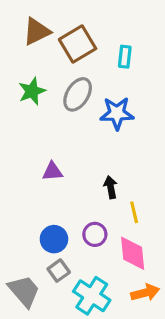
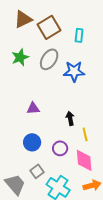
blue circle: (54, 239) -> (32, 142), moved

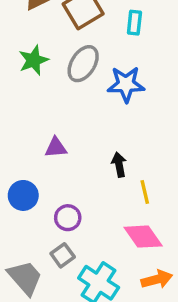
blue circle: (32, 142) -> (23, 195), moved
purple circle: (60, 148) -> (68, 218), moved
pink diamond: (84, 160) -> (143, 237), turned -30

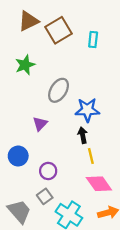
gray ellipse: (83, 64) -> (59, 90), moved
blue star: (126, 84) -> (87, 110), moved
purple triangle: (56, 148) -> (40, 124), turned -42
yellow line: (145, 192) -> (91, 156), moved

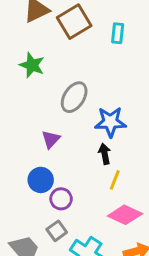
green star: (25, 65) -> (32, 65), turned -30
blue circle: (18, 156) -> (41, 180), moved
yellow line: (91, 156) -> (115, 180), turned 35
pink diamond: (99, 184) -> (125, 215), turned -30

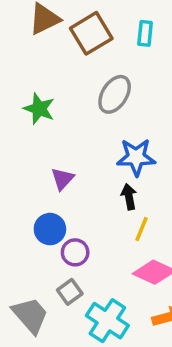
cyan rectangle: (118, 33) -> (145, 33), moved
green star: (32, 65) -> (39, 109), moved
gray ellipse: (74, 97) -> (115, 94), moved

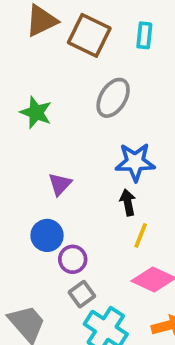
brown square: (91, 33) -> (89, 35), turned -33
gray square: (70, 292) -> (82, 294), moved

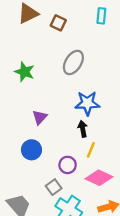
brown square: (89, 35) -> (58, 23), size x0.6
cyan rectangle: (144, 35) -> (101, 16), moved
purple circle: (73, 259) -> (68, 165), moved

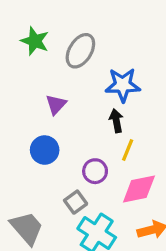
gray ellipse: (73, 62) -> (80, 51), moved
pink diamond: (99, 178) -> (139, 189), turned -36

